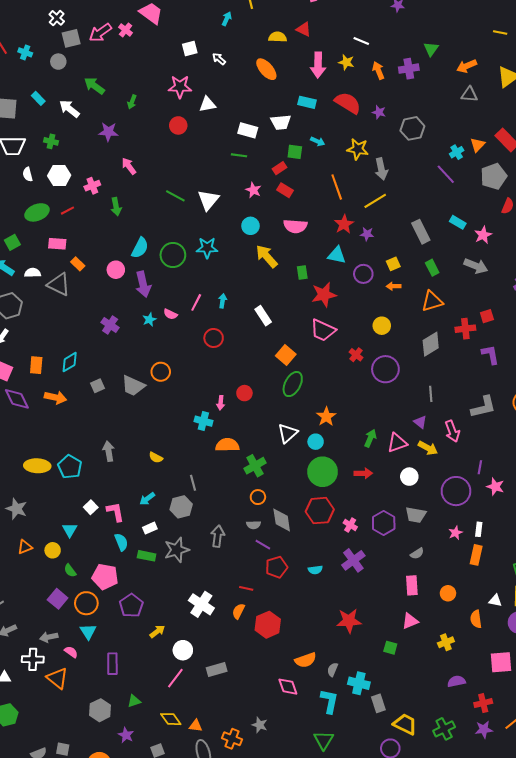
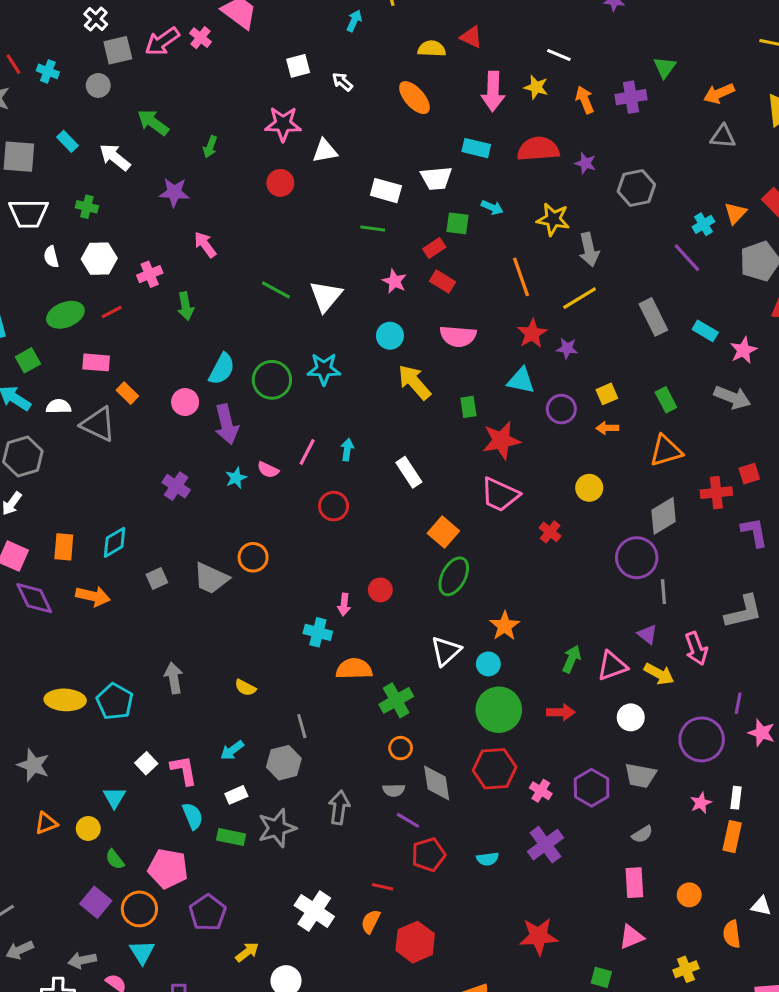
red semicircle: (348, 103) -> (538, 149), turned -36
gray rectangle: (421, 232) -> (653, 317), moved
purple circle: (385, 369) -> (637, 558), moved

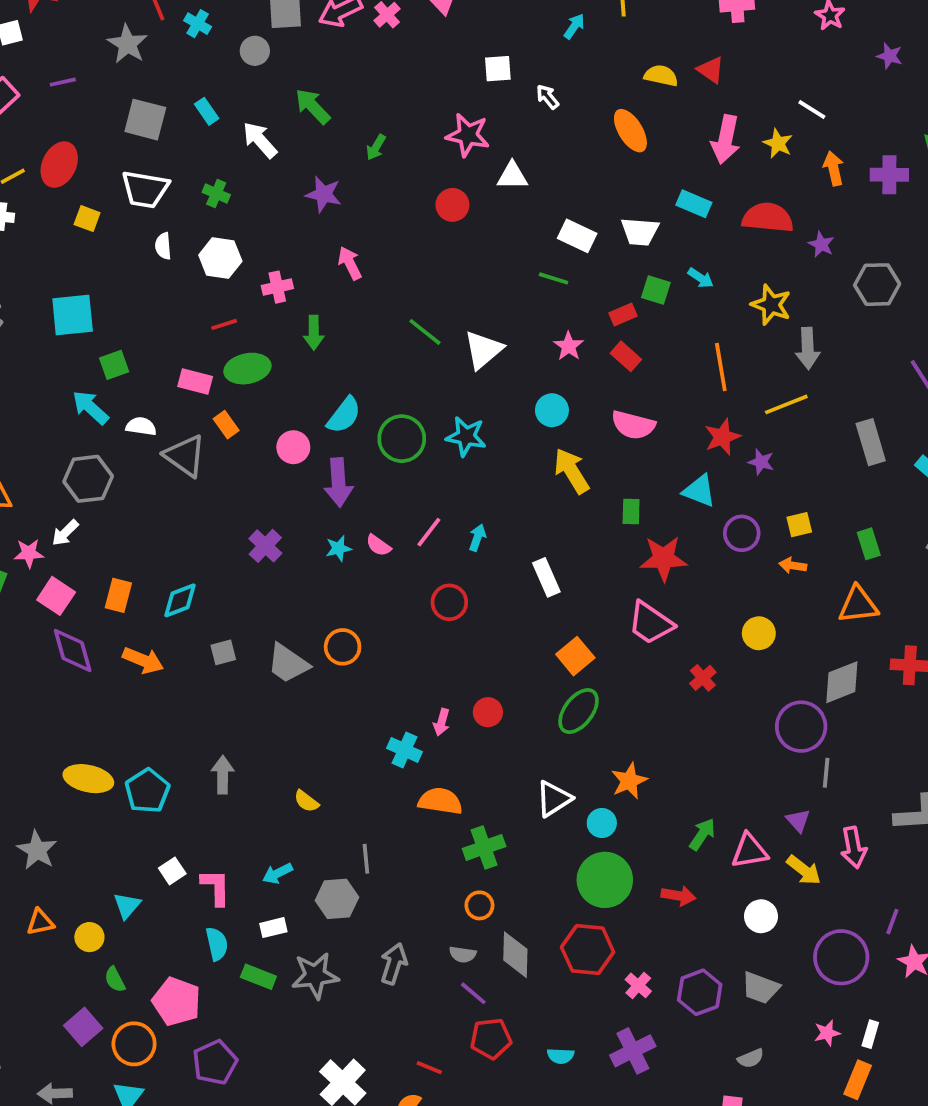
green ellipse: (65, 315) -> (247, 369), moved

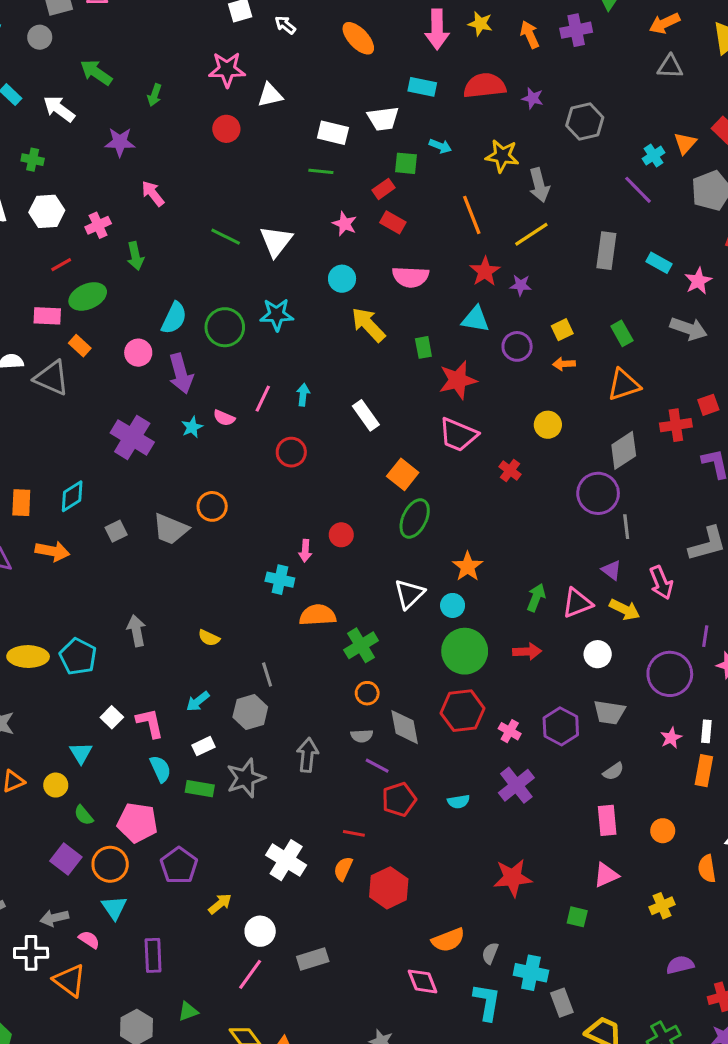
gray rectangle: (871, 442) -> (606, 251), turned 36
purple cross: (265, 546) -> (132, 437), size x1.5

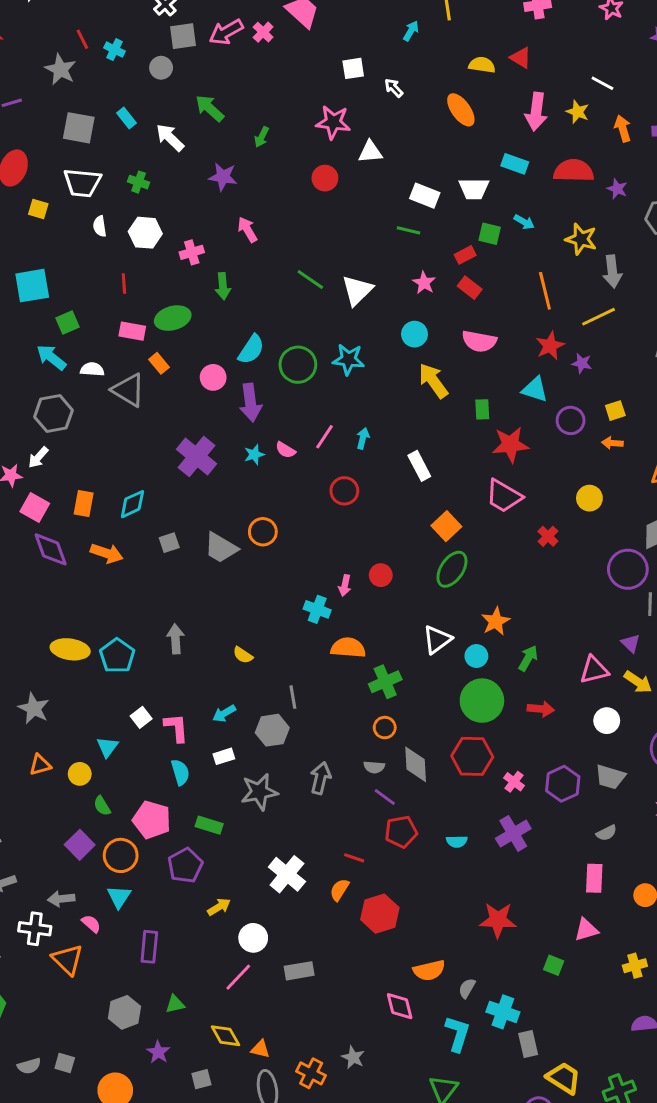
red line: (61, 265) -> (124, 283), moved, turned -72
green arrow: (536, 598) -> (528, 658), moved
green rectangle: (200, 789) -> (209, 825), moved

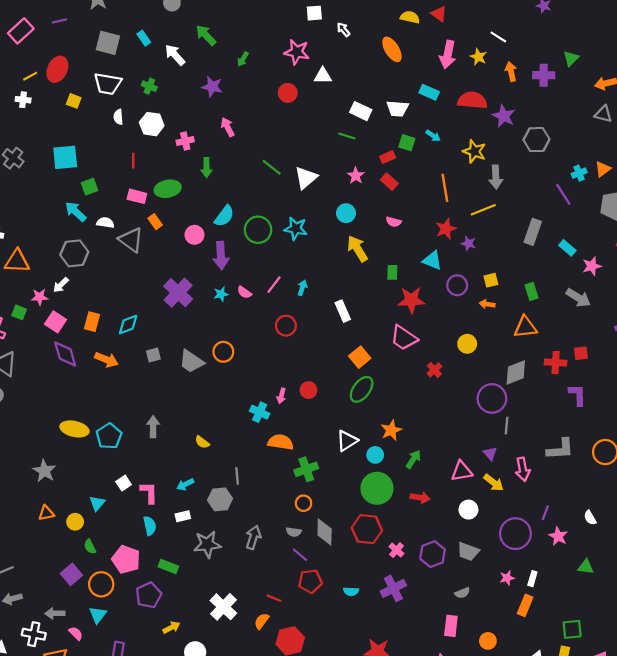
purple star: (617, 189) -> (504, 116), size x1.5
pink semicircle: (479, 341) -> (394, 222), size x0.6

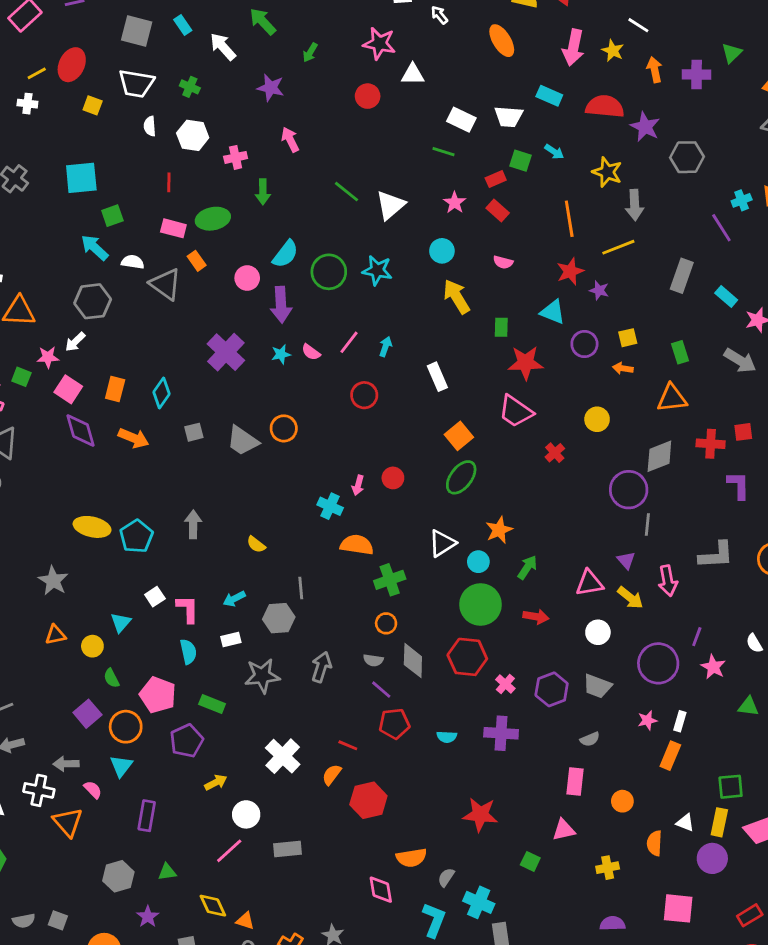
cyan diamond: (128, 325) -> (161, 393), turned -35
purple cross: (393, 588) -> (501, 733), turned 30

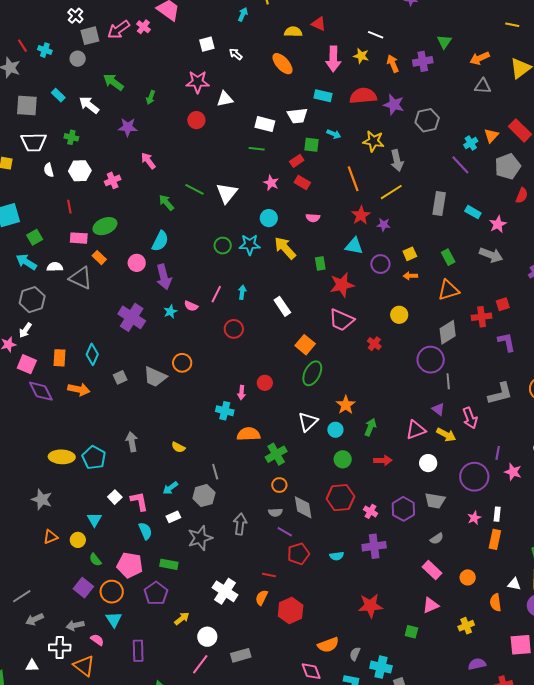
green arrow: (263, 192) -> (166, 203), moved, turned 150
cyan star: (377, 270) -> (250, 245), moved
green circle: (329, 272) -> (223, 246), moved, size x0.7
green circle: (481, 605) -> (343, 459), size x0.6
pink rectangle: (575, 782) -> (432, 570), turned -42

